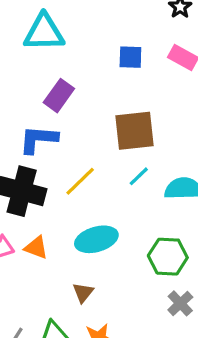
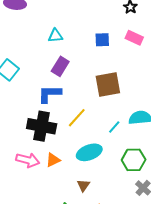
cyan triangle: (44, 33) -> (55, 36), moved, size x0.6
cyan line: (139, 176) -> (114, 127), moved
orange triangle: (36, 248) -> (53, 160), turned -42

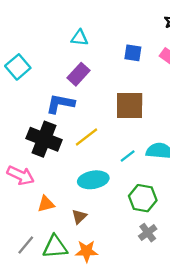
orange triangle: (53, 160) -> (46, 204), moved

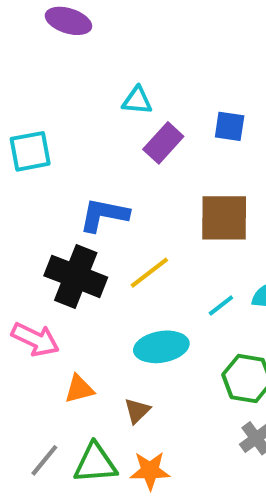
cyan square: (18, 67) -> (30, 151), turned 30
purple rectangle: (79, 74) -> (163, 143), moved

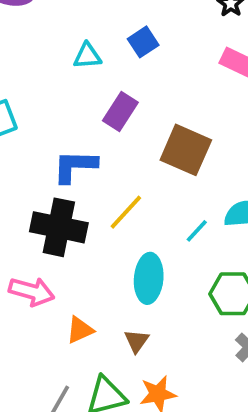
blue square: (230, 126) -> (143, 42), moved, turned -32
purple rectangle: (163, 143) -> (120, 111), moved
brown square: (224, 218) -> (186, 150), turned 33
cyan ellipse: (161, 347) -> (149, 278), turned -66

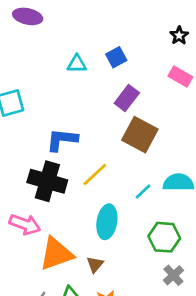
purple rectangle: (120, 111) -> (127, 98), moved
orange triangle: (80, 330) -> (56, 254), size x1.8

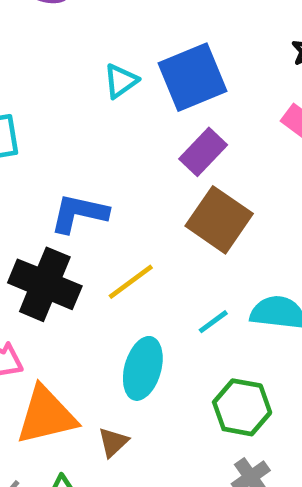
blue square: (116, 57) -> (192, 77), size x1.8
cyan triangle: (77, 64) -> (121, 81), turned -42

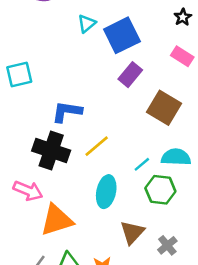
cyan triangle: (121, 81) -> (87, 24), moved
brown square: (219, 220) -> (164, 108), moved
green hexagon: (242, 407) -> (160, 190), moved
brown triangle: (113, 442) -> (132, 232), moved, size x1.5

